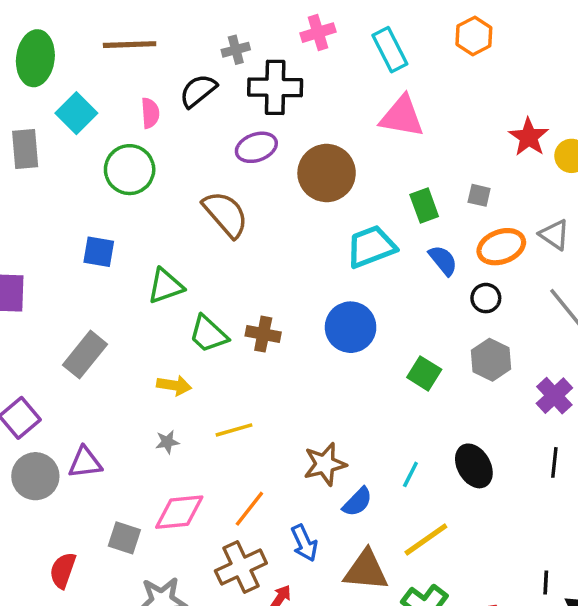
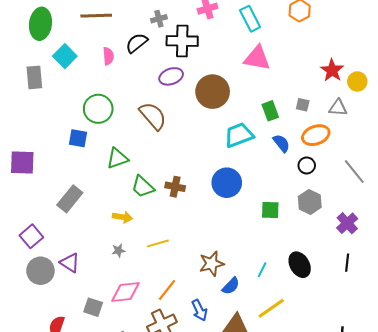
green circle: (130, 170) -> (98, 109), moved
gray triangle: (554, 235) -> (338, 108), moved, turned -30
green square: (424, 373) -> (270, 210), turned -30
purple triangle: (85, 462) -> (70, 263), turned 40

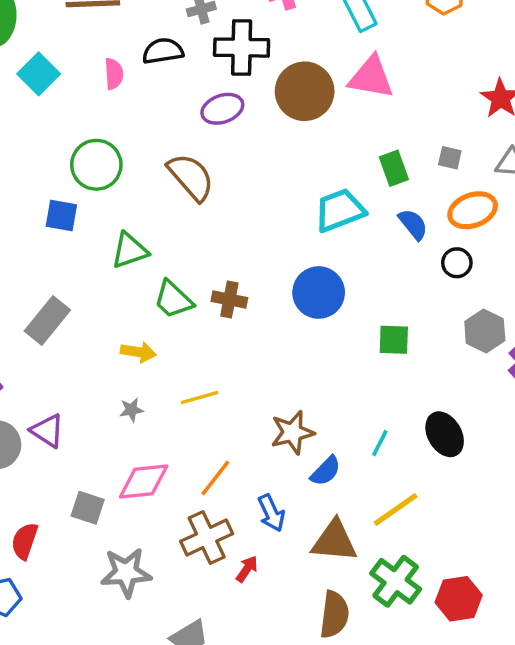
black semicircle: (137, 43) -> (163, 51), turned 30
brown circle: (213, 92) -> (305, 91), moved
gray hexagon: (310, 202) -> (485, 331), moved

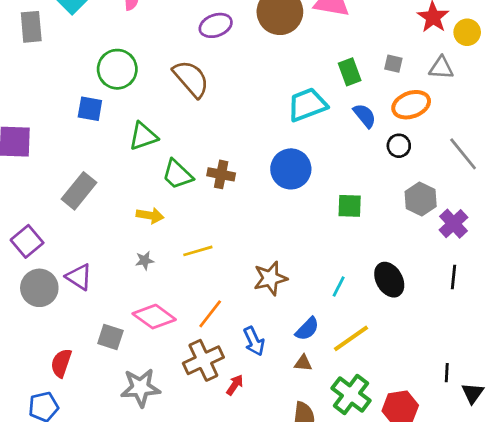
blue semicircle: (326, 471) -> (307, 329), moved
pink diamond: (144, 481) -> (154, 317), turned 42
brown triangle: (334, 541) -> (303, 363), size x0.5

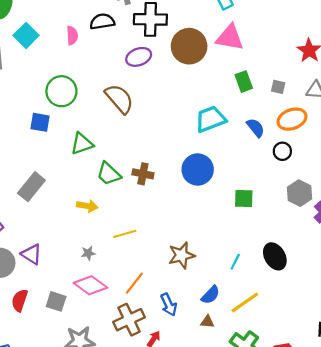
green rectangle: (350, 72) -> (244, 82), moved
gray star: (145, 261) -> (88, 253), moved
red semicircle: (61, 363) -> (20, 300), moved

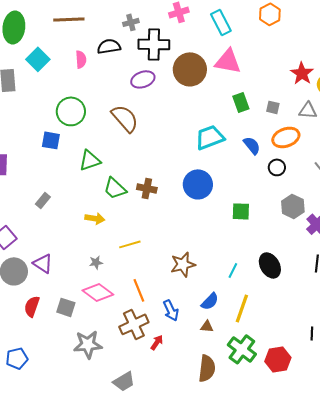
gray rectangle: (31, 187) -> (43, 200), size x0.6
orange line: (134, 283) -> (139, 290), turned -60
yellow line: (245, 302) -> (242, 308), turned -36

